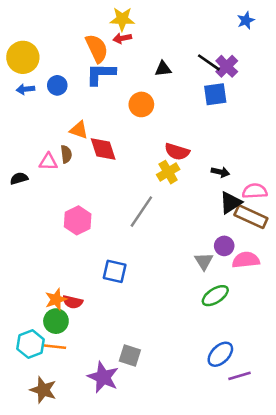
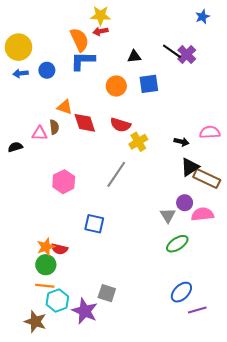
blue square: (215, 94) -> (149, 84), moved
red semicircle: (177, 152) -> (120, 125), moved
pink semicircle: (255, 191) -> (210, 132), moved
cyan hexagon: (30, 344) -> (57, 300), moved

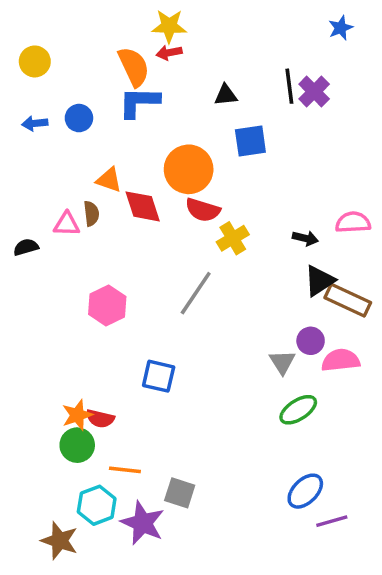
yellow circle: (18, 47) -> (35, 61), moved, size x0.7
black line: (172, 51) -> (289, 86), turned 48
orange circle: (116, 86) -> (189, 169), moved, size x1.4
orange line: (45, 286) -> (125, 470), moved

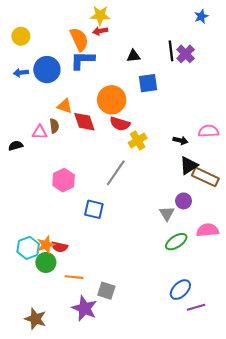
blue circle: (79, 118) -> (47, 70), size x1.6
pink semicircle: (341, 360) -> (207, 230), moved
blue square: (159, 376) -> (94, 209), moved
cyan hexagon: (97, 505) -> (28, 248), moved

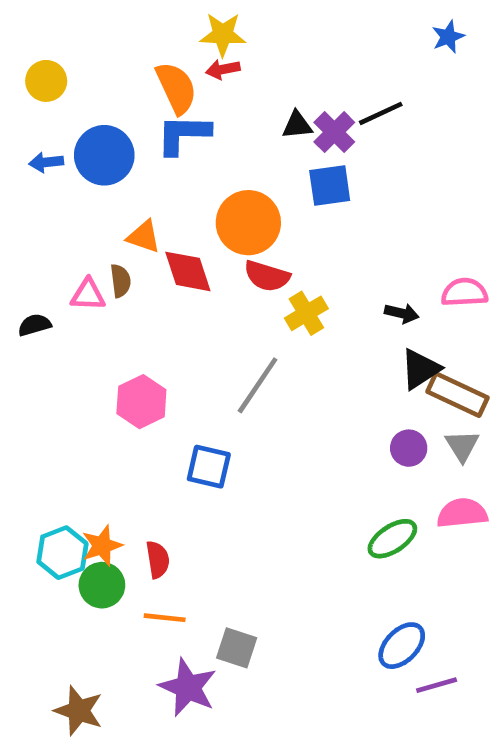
black line: (171, 51) -> (381, 113), turned 72
purple cross: (186, 54) -> (334, 132), moved
gray triangle: (167, 213) -> (462, 446), moved
red semicircle: (59, 247) -> (158, 560), moved, turned -112

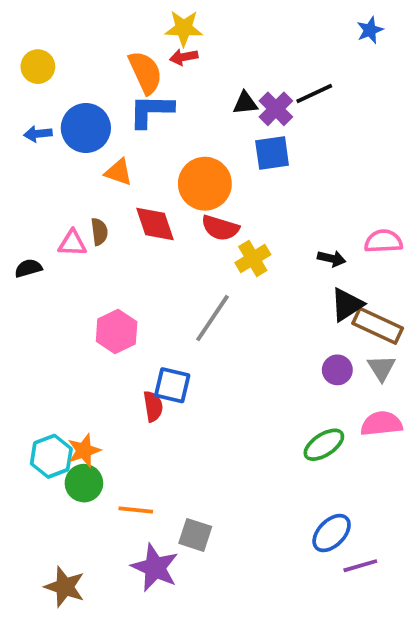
orange triangle: (144, 237) -> (118, 172), moved
red semicircle: (158, 560) -> (153, 406), moved

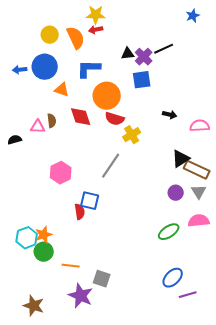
yellow circle: (38, 67) -> (50, 35), moved
blue L-shape: (151, 111) -> (89, 69), moved
black arrow: (332, 259) -> (170, 115), moved

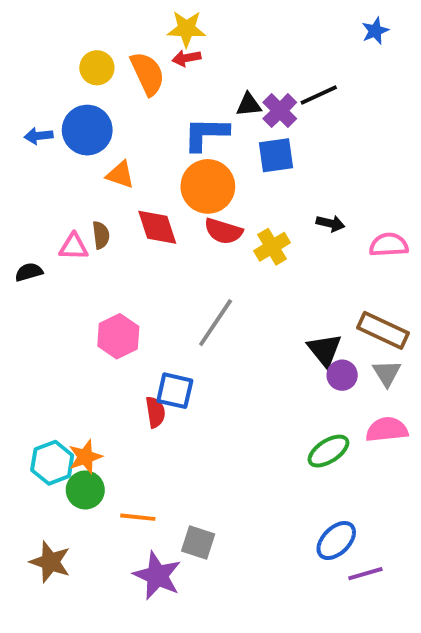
blue L-shape: (89, 69) -> (206, 134), moved
yellow cross: (132, 135) -> (272, 247), moved
black triangle: (181, 159) -> (325, 350), moved, turned -36
brown star: (34, 306) -> (50, 562), moved

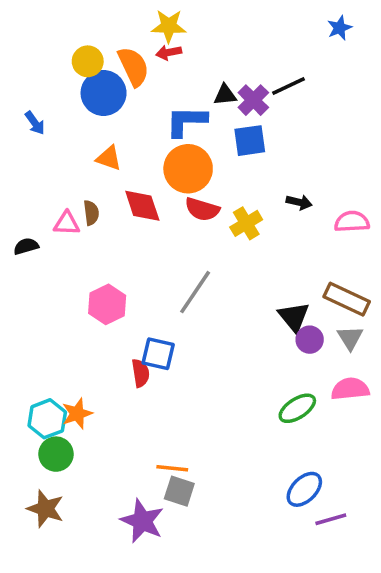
blue circle: (87, 130) -> (104, 93), moved
blue arrow: (39, 136) -> (35, 123), turned -120
green circle: (85, 490) -> (56, 454), moved
orange line: (138, 517) -> (172, 468), moved

